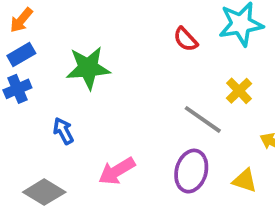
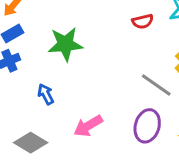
red semicircle: (186, 39) -> (143, 21), turned -60

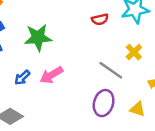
blue arrow: (46, 94) -> (22, 78), turned -105
pink arrow: (88, 126) -> (51, 75), moved

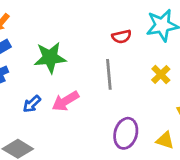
gray line: (111, 70) -> (109, 74), moved, turned 50

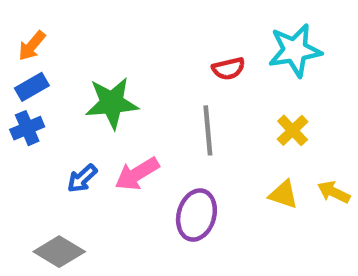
purple ellipse: (126, 133) -> (196, 215), moved
yellow triangle: (165, 140) -> (283, 194), moved

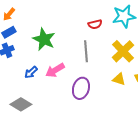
green star: (112, 103) -> (44, 39), turned 30
yellow cross: (293, 130) -> (123, 51), size x1.6

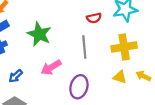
yellow cross: (123, 51) -> (124, 47), turned 35
blue arrow: (31, 72) -> (16, 76), moved

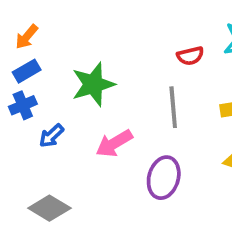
green star: (39, 34) -> (93, 84), turned 30
blue arrow: (16, 76) -> (51, 136), moved

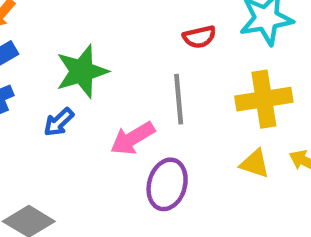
blue arrow: (51, 136) -> (59, 122), moved
pink arrow: (114, 143) -> (133, 138), moved

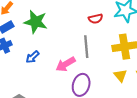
green star: (82, 71) -> (36, 22), moved, turned 30
yellow triangle: (255, 164) -> (120, 76), turned 32

